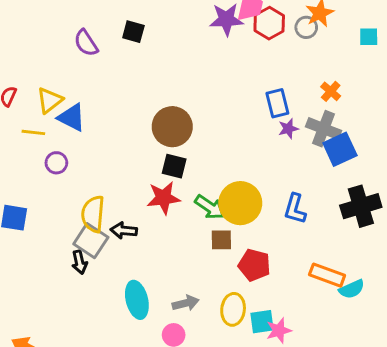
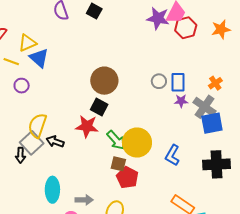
gray circle: (306, 27) -> (159, 81), moved
red pentagon: (254, 265) -> (127, 177), moved

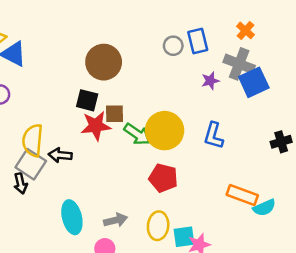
purple star: (181, 101) -> (210, 81), moved
black square: (99, 107) -> (87, 100), moved
brown square: (118, 164) -> (114, 114), moved
black cross: (217, 164) -> (281, 142), moved, size x0.6

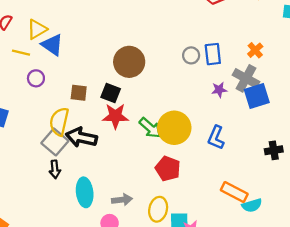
brown square: (114, 114) -> (79, 93), moved
black arrow: (60, 155) -> (81, 137), size x1.5
black arrow: (20, 183) -> (55, 169), moved

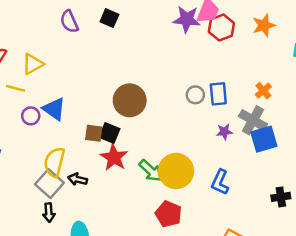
blue triangle: (52, 45) -> (54, 109), moved
brown square: (79, 93) -> (94, 133), moved
red star: (115, 116) -> (114, 157), turned 30
black arrow: (81, 137) -> (78, 179), size x0.6

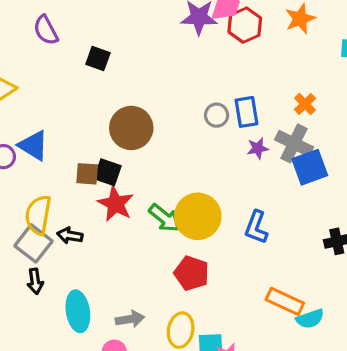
black square: (109, 18) -> (98, 59), moved
purple star: (224, 132) -> (258, 148), moved

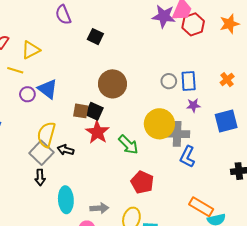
gray cross: (294, 143) -> (177, 134), moved, turned -30
yellow circle: (198, 216) -> (159, 124), moved

